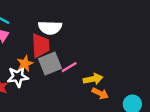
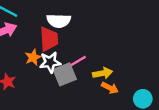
gray square: (50, 64) -> (65, 74), moved
white star: (18, 77) -> (50, 62), moved

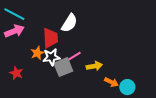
white semicircle: (59, 21) -> (69, 23), moved, turned -60
orange arrow: (110, 88) -> (111, 82), moved

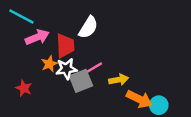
pink arrow: (14, 31) -> (37, 37), moved
orange arrow: (111, 82) -> (139, 99), size x1.5

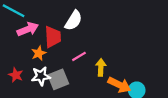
white star: (66, 69) -> (41, 76), moved
yellow arrow: (119, 80) -> (101, 67), turned -77
gray square: (81, 81) -> (58, 79), moved

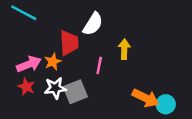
pink arrow: (28, 29) -> (29, 64), moved
pink line: (79, 56) -> (99, 65), turned -48
yellow arrow: (101, 67) -> (124, 49), moved

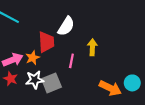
cyan circle: (166, 104) -> (132, 83), moved

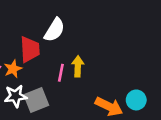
yellow arrow: (92, 47) -> (78, 66), moved

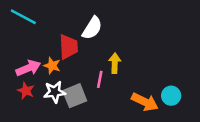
orange star: (13, 69) -> (52, 66), turned -30
pink line: (61, 73) -> (100, 79), moved

